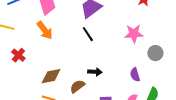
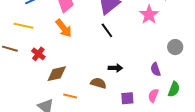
pink star: (134, 34) -> (149, 15), moved, turned -30
brown diamond: (51, 76) -> (57, 74), moved
brown semicircle: (77, 86) -> (98, 83), turned 56

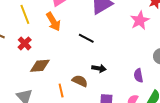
yellow line: (23, 26) -> (25, 14), moved, turned 48
black line: (107, 30) -> (86, 38), moved, turned -35
orange line: (70, 96) -> (61, 90), moved, turned 56

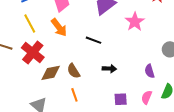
pink star: (140, 20) -> (135, 22), moved
red cross: (25, 43) -> (33, 52), size x1.6
brown semicircle: (80, 81) -> (74, 71), moved, turned -140

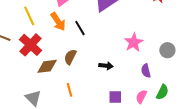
pink star: (135, 22) -> (134, 42), moved
black line: (93, 40) -> (80, 28), moved, turned 35
brown semicircle: (74, 71) -> (70, 57), moved, turned 56

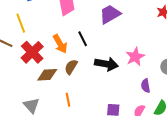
yellow line: (29, 16) -> (21, 23), moved
orange arrow: (58, 22) -> (60, 44), moved
black arrow: (106, 66) -> (106, 64), moved, size x1.6

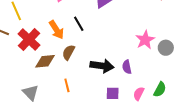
pink star: (135, 57) -> (145, 40), moved
black arrow: (106, 64) -> (102, 66), moved
purple semicircle: (146, 86) -> (127, 67), moved

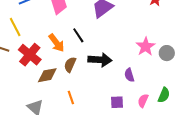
black arrow: (102, 66) -> (100, 60), moved

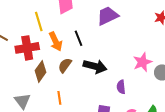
yellow line: (15, 27) -> (39, 21), moved
red cross: (30, 55) -> (27, 48), turned 30
brown diamond: (47, 75) -> (41, 71), turned -55

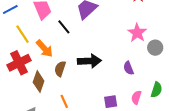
black line: (79, 38) -> (64, 27), moved
pink star: (142, 62) -> (137, 33), moved
purple semicircle: (121, 87) -> (129, 68), moved

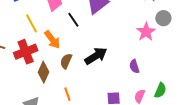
gray circle: (155, 48) -> (163, 18), moved
black arrow: (89, 61) -> (96, 56), turned -35

